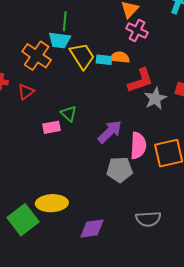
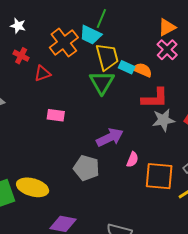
green triangle: (69, 114) -> (102, 82), moved, size x1.5
pink semicircle: (138, 146) -> (132, 159), size x0.6
gray pentagon: (120, 170) -> (86, 168), moved

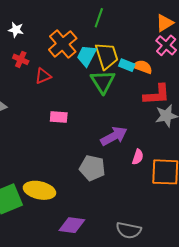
cyan trapezoid: (90, 35) -> (87, 56), moved, turned 95

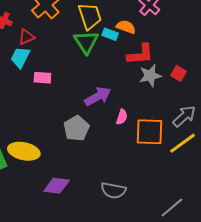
cyan trapezoid: (87, 56) -> (20, 57), moved
cyan rectangle: (127, 65) -> (110, 34), moved
gray pentagon: (92, 168) -> (76, 128), turned 30

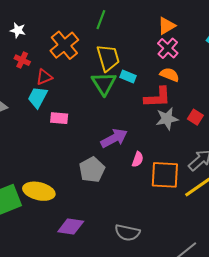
orange semicircle: (126, 27) -> (170, 75), moved

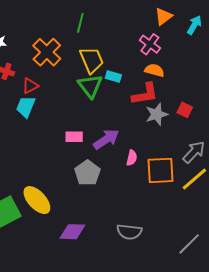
orange triangle: (167, 26) -> (163, 16), moved
pink rectangle: (59, 118) -> (74, 137), moved
yellow ellipse: (39, 191) -> (37, 200), turned 40

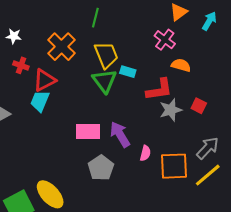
orange semicircle: (154, 70) -> (181, 65), moved
red triangle: (30, 86) -> (44, 80), size x1.4
pink rectangle: (74, 137) -> (88, 131), size x1.4
purple arrow: (106, 139) -> (120, 134), turned -88

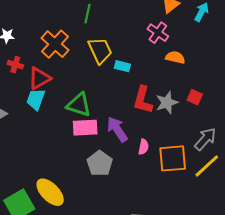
green triangle: (104, 81) -> (79, 105), moved, turned -32
red L-shape: (159, 90) -> (143, 100), moved, turned 116

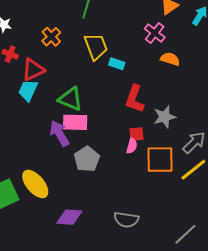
orange cross: (55, 44) -> (51, 37), size x0.7
red square: (195, 97) -> (136, 134), moved, turned -35
gray star: (167, 103) -> (165, 117), moved
purple arrow: (117, 129) -> (59, 133), moved

